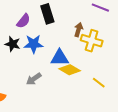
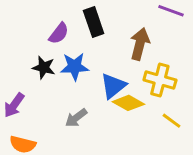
brown arrow: (78, 30) -> (140, 44), size x1.5
yellow cross: (92, 41) -> (160, 80), moved
blue triangle: (60, 58) -> (113, 86), turned -36

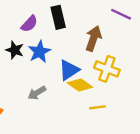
blue star: (74, 67) -> (39, 52), turned -30
yellow line: (171, 121) -> (97, 107), moved, turned -49

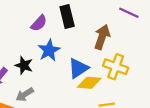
black star: (15, 50) -> (24, 65), moved
yellow diamond: (80, 85) -> (89, 83), turned -30
gray arrow: (37, 93) -> (25, 94), moved

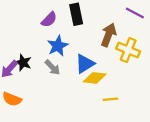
black star: (24, 65) -> (23, 63), moved
yellow cross: (116, 67) -> (128, 50), moved
gray arrow: (25, 94) -> (52, 67), moved, turned -105

